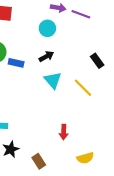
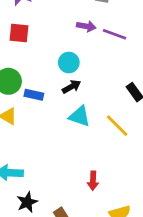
cyan circle: (47, 28) -> (69, 63), moved
cyan triangle: (53, 80) -> (80, 116), turned -30

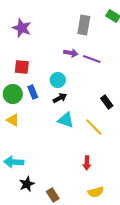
red square: (19, 33) -> (22, 67), moved
blue rectangle: (34, 95) -> (33, 92), moved, turned 56
red arrow: (93, 181) -> (87, 163), moved

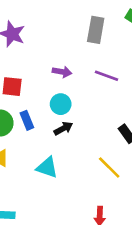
purple arrow: (71, 53) -> (62, 72), moved
cyan triangle: (66, 120) -> (47, 167), moved

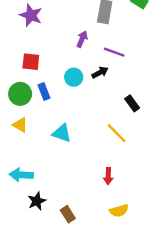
purple arrow: (62, 72) -> (82, 39), moved, turned -77
black arrow: (63, 128) -> (100, 72), moved

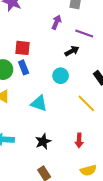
red square: (31, 62) -> (23, 48), moved
cyan circle: (74, 77) -> (61, 76), moved
black star: (37, 201) -> (43, 142), moved

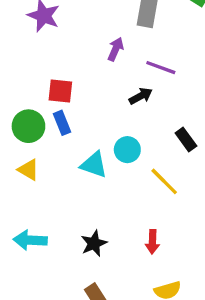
cyan circle: (61, 76) -> (127, 150), moved
cyan triangle: (39, 103) -> (94, 165), moved

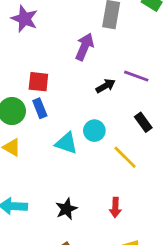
purple arrow: (116, 49) -> (85, 47), size x1.4
purple line: (161, 68) -> (136, 76), moved

